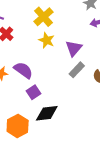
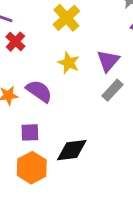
yellow star: (47, 40) -> (69, 63), moved
purple square: (34, 92) -> (30, 132), moved, turned 32

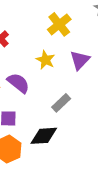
yellow cross: (66, 18) -> (59, 24), moved
gray rectangle: (112, 90) -> (61, 103), moved

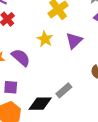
gray rectangle: (61, 103) -> (64, 90), moved

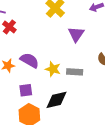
yellow star: (45, 39) -> (53, 69), moved
gray rectangle: (64, 90) -> (75, 72), moved, turned 56

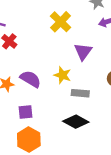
yellow star: (53, 69) -> (62, 75), moved
black diamond: (57, 100) -> (76, 122), moved, turned 40

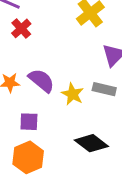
yellow star: (62, 75) -> (73, 94), moved
gray rectangle: (80, 93) -> (104, 89), moved

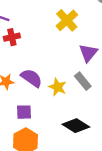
red cross: (21, 28) -> (12, 37), turned 35
gray rectangle: (104, 89) -> (83, 81), turned 42

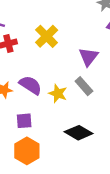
yellow cross: (67, 20) -> (47, 36), moved

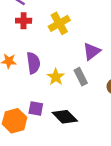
purple semicircle: (30, 85) -> (33, 63), turned 35
purple square: (24, 121) -> (36, 108), moved

